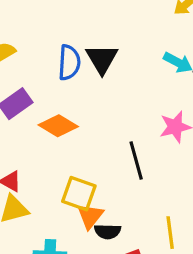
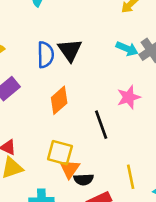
orange diamond: (58, 126) -> (59, 100), moved, turned -68

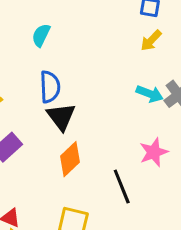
black triangle: (70, 50) -> (61, 117), moved
blue semicircle: (45, 55) -> (50, 87), moved

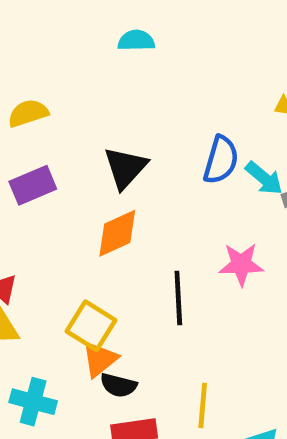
cyan semicircle: (41, 35) -> (136, 41), turned 45
blue semicircle: (50, 87) -> (221, 160), moved

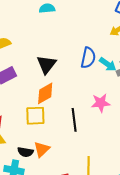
yellow square: (91, 326) -> (35, 116), moved, turned -30
black semicircle: (118, 385) -> (25, 152), moved

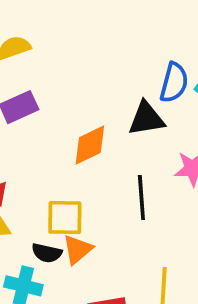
black triangle: (47, 64) -> (146, 119), moved, turned 40
yellow square: (35, 116) -> (65, 217), moved

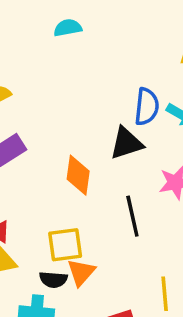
orange diamond: (90, 145) -> (78, 175), turned -48

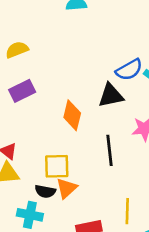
blue semicircle: (147, 107) -> (129, 70), turned 48

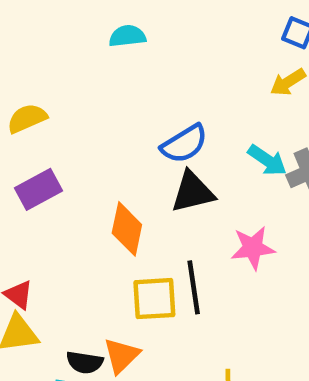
blue semicircle: (129, 70) -> (184, 144), moved
yellow square: (57, 166) -> (154, 299), moved

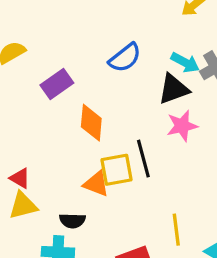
purple rectangle: (39, 189) -> (57, 84), moved
black triangle: (193, 192) -> (174, 89), moved
orange triangle: (121, 356) -> (96, 184), moved, turned -48

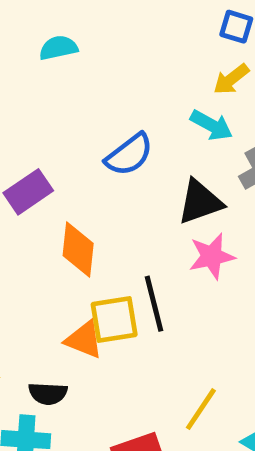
cyan arrow: (185, 63) -> (211, 125), moved
yellow line: (176, 230) -> (201, 409), turned 40

